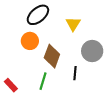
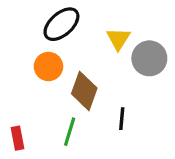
gray circle: (92, 51) -> (149, 58), moved
red rectangle: (11, 85) -> (18, 138), turned 32

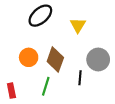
gray circle: (149, 58) -> (98, 59), moved
orange circle: (48, 66) -> (29, 57), moved

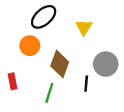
orange circle: (29, 57) -> (30, 46), moved
red rectangle: (11, 91) -> (13, 81), moved

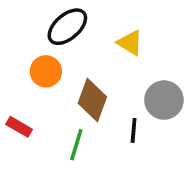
yellow triangle: (84, 27) -> (130, 43), turned -30
red rectangle: (13, 81) -> (19, 127), turned -49

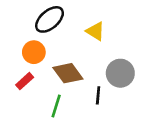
brown diamond: (92, 100) -> (68, 73), turned -56
red rectangle: (19, 127) -> (25, 81), moved, turned -72

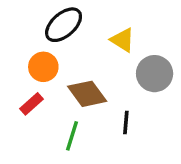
gray circle: (120, 73) -> (155, 74), moved

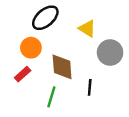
brown diamond: (87, 94) -> (62, 67), turned 32

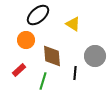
gray circle: (110, 53) -> (95, 56), moved
red rectangle: (23, 74) -> (19, 70), moved

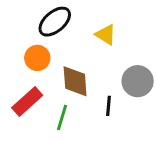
red rectangle: (19, 70) -> (27, 102), size x1.5

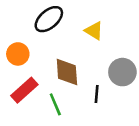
orange circle: (37, 58) -> (18, 54), moved
green line: (62, 118) -> (55, 104), turned -40

